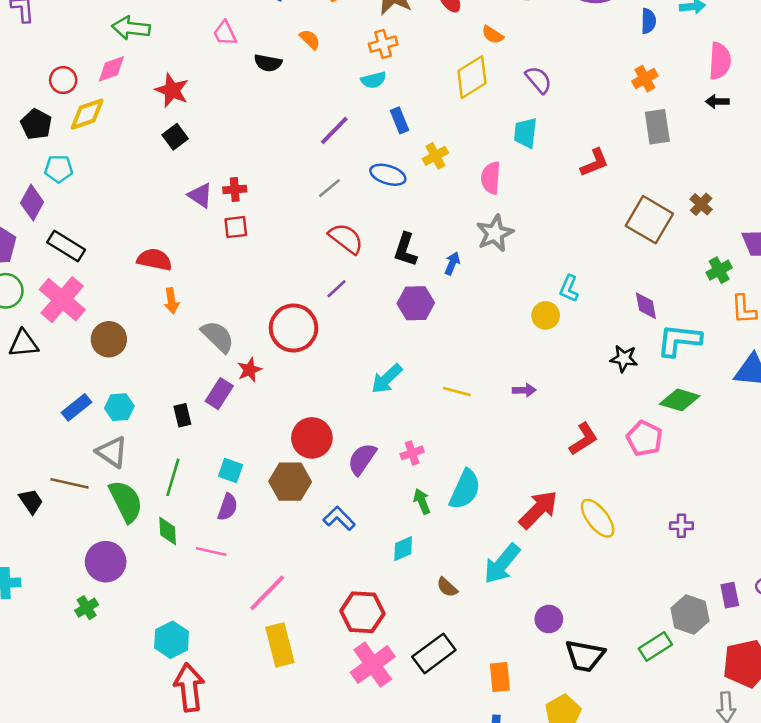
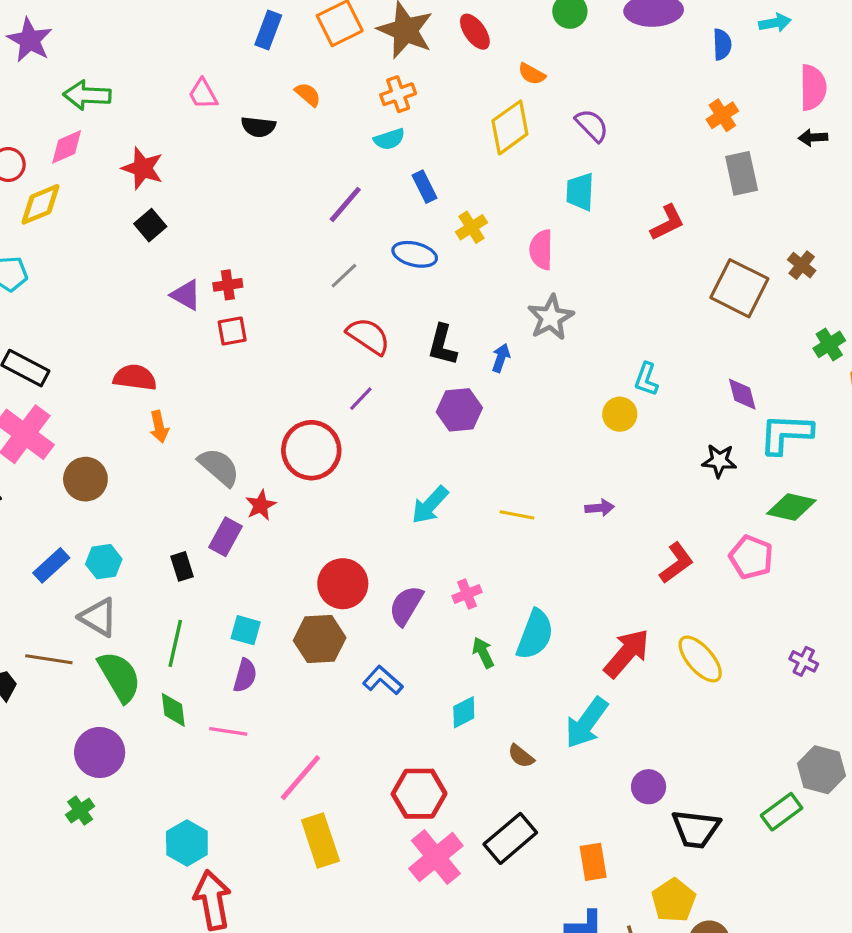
purple cross: (681, 526) -> (804, 661), turned 30

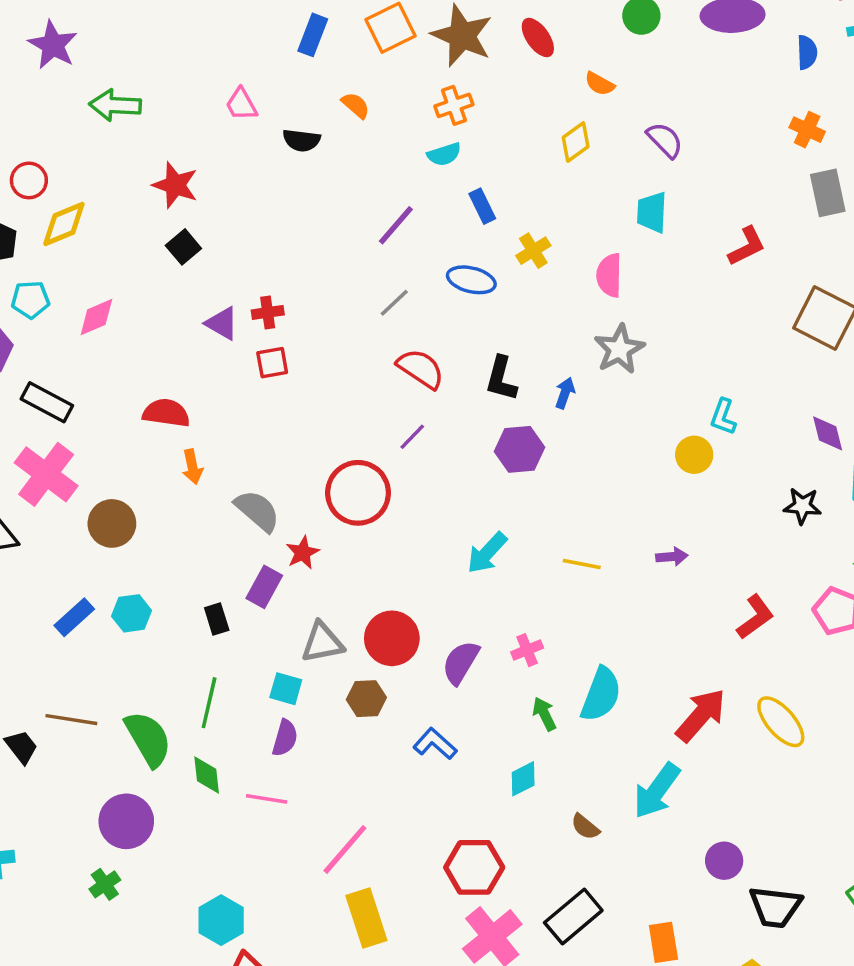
orange cross: (722, 115) -> (807, 130), turned -32
yellow diamond: (510, 127) -> (576, 142), size x0.7
pink diamond: (67, 147) -> (96, 317), moved
gray triangle: (98, 617) -> (322, 642), moved, turned -42
brown hexagon: (320, 639) -> (366, 699), size x0.7

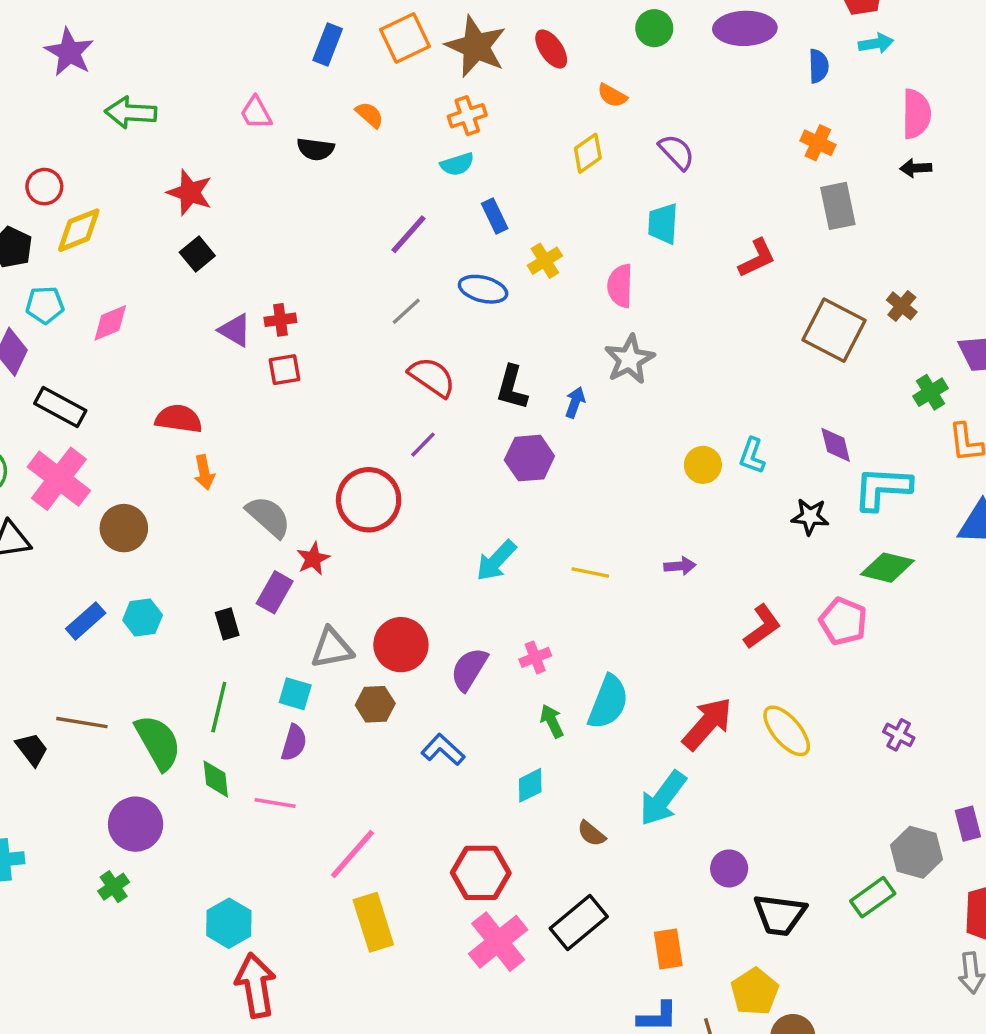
cyan L-shape: (723, 417) -> (752, 456), moved

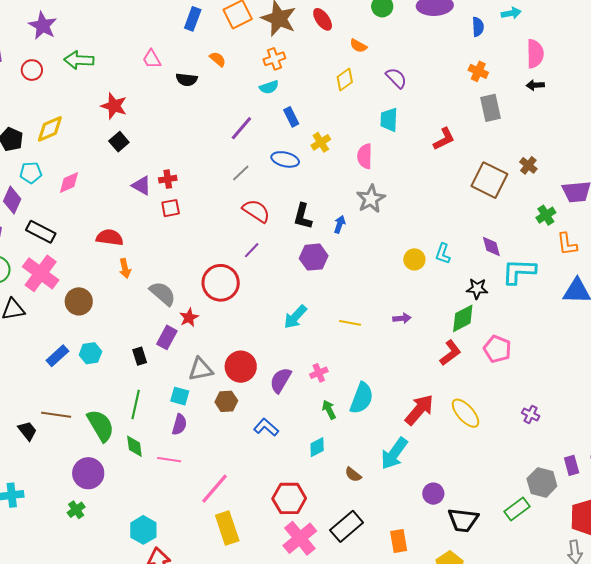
red circle: (44, 187) -> (32, 70), moved
green diamond: (887, 568) -> (463, 318), moved, turned -40

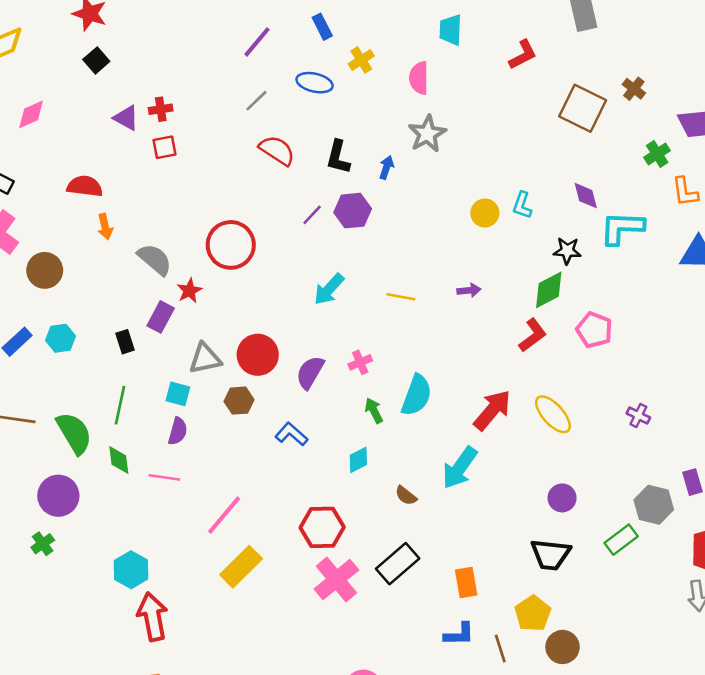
purple line: (252, 250) -> (312, 215), moved
purple circle: (433, 494) -> (562, 498), moved
yellow rectangle: (227, 528) -> (241, 567), turned 64

